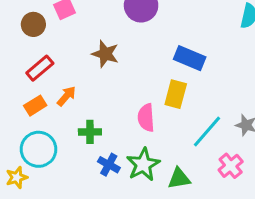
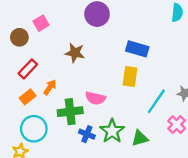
pink semicircle: (146, 118) -> (95, 98), moved, turned -66
green cross: (90, 132) -> (70, 112), size x1.5

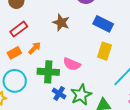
blue rectangle: (137, 49) -> (103, 24), moved

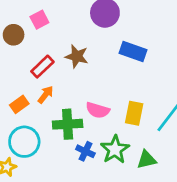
red rectangle: (19, 29) -> (42, 67), moved
yellow rectangle: (105, 51) -> (134, 113), moved

